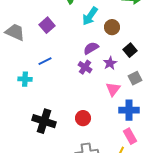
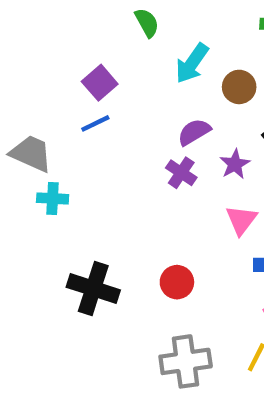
gray trapezoid: (15, 32) -> (31, 153), moved
blue line: (45, 61) -> (95, 123), moved

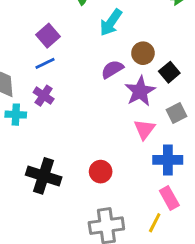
brown circle: (239, 87) -> (143, 53), moved
purple star: (235, 164) -> (140, 91), size x1.5
purple cross: (181, 173) -> (44, 96), moved

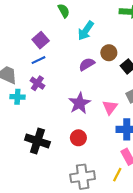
purple star: (140, 91) -> (79, 103), moved

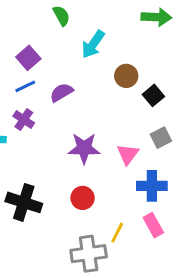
purple semicircle: (87, 64) -> (61, 92), moved
purple star: (79, 103) -> (84, 148), turned 30
yellow line: (117, 175) -> (117, 233), moved

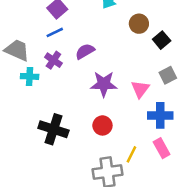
purple semicircle: (61, 92) -> (85, 51), moved

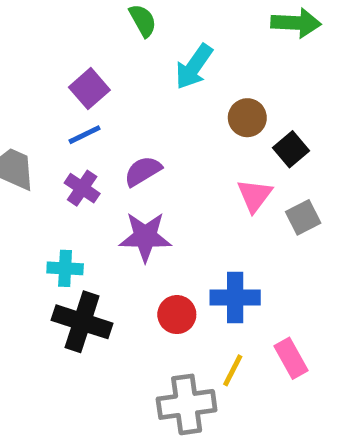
cyan cross: (30, 76) -> (65, 268), moved
purple star: (104, 84) -> (145, 237), moved
pink triangle: (140, 89) -> (255, 195), moved
blue cross: (160, 115) -> (235, 298), moved

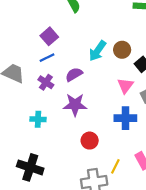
cyan arrow: (194, 67) -> (97, 51), moved
blue cross: (235, 298) -> (125, 118), moved
black cross: (82, 322) -> (30, 167), moved

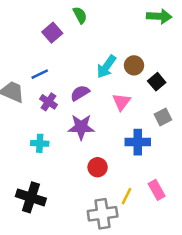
purple square: (49, 36) -> (52, 33), moved
blue line: (47, 58) -> (40, 74), moved
pink triangle: (125, 86) -> (121, 102), moved

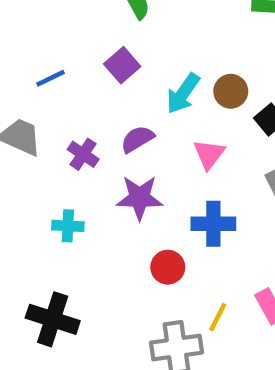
purple square: (52, 33) -> (122, 65), moved
blue line: (40, 74) -> (50, 78), moved
blue cross: (138, 142) -> (213, 224), moved

